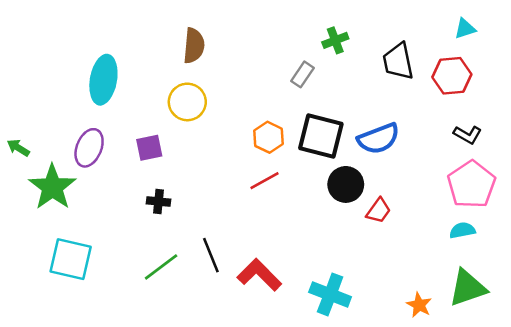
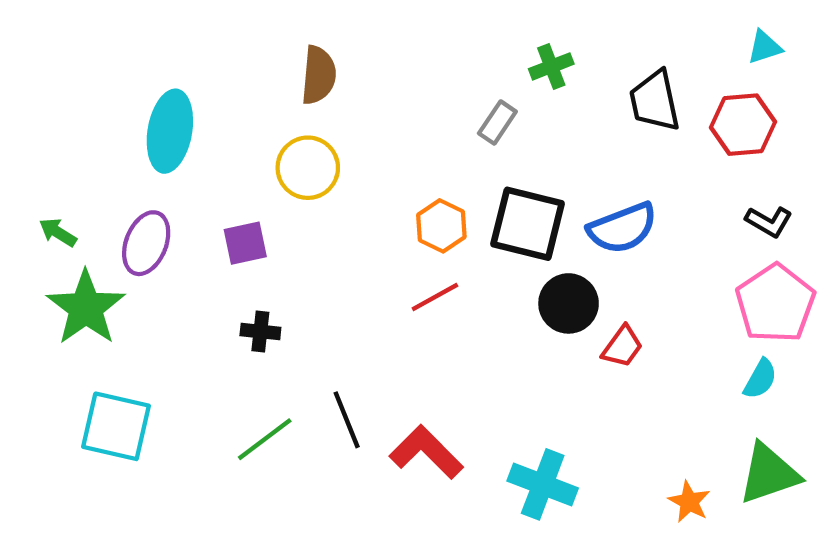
green arrow: (18, 148) -> (58, 232), moved
cyan semicircle: (462, 230) -> (760, 379), turned 130

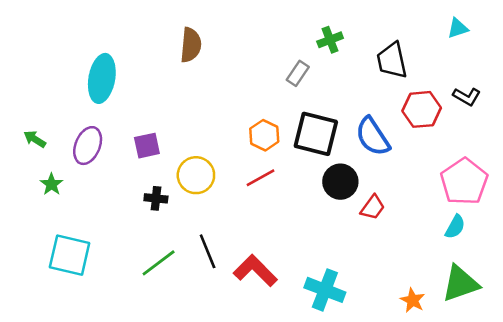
red hexagon: (743, 125) -> (422, 109), moved
yellow circle: (308, 168) -> (196, 175), moved
black L-shape: (769, 222) -> (467, 97), moved
blue semicircle: (622, 228) -> (373, 136), turned 78
green star: (86, 308) -> (52, 184), size x0.5

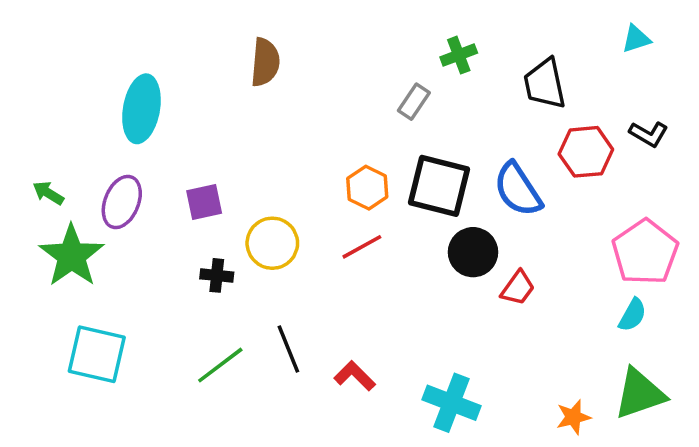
green star: (52, 184) -> (72, 256), size x2.0
red L-shape: (255, 271) -> (355, 376), size x0.7
orange star: (413, 300) -> (573, 417), turned 30

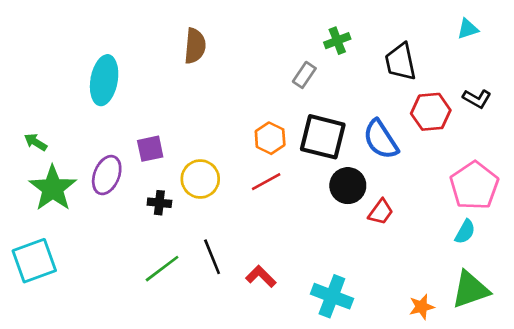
purple ellipse: (122, 202) -> (107, 175), moved
cyan square: (97, 354) -> (34, 261), moved, turned -33

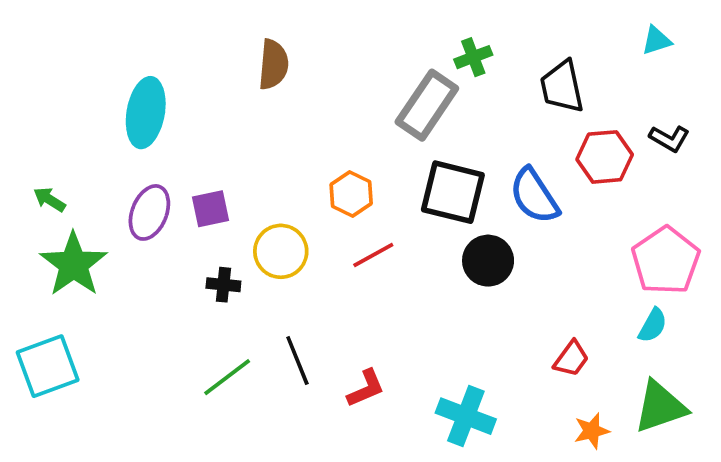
gray rectangle: (304, 75) -> (427, 105), size x1.8
orange hexagon: (270, 138) -> (351, 194), moved
purple ellipse: (107, 175) -> (149, 212), moved
red trapezoid: (381, 212) -> (571, 359), moved
red L-shape: (261, 276) -> (366, 388), turned 112

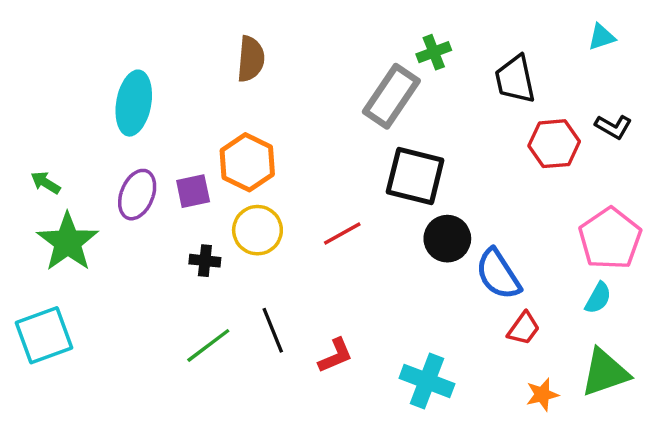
orange hexagon: (351, 194) -> (247, 162), moved, size x1.4
blue semicircle: (534, 196) -> (498, 274), moved

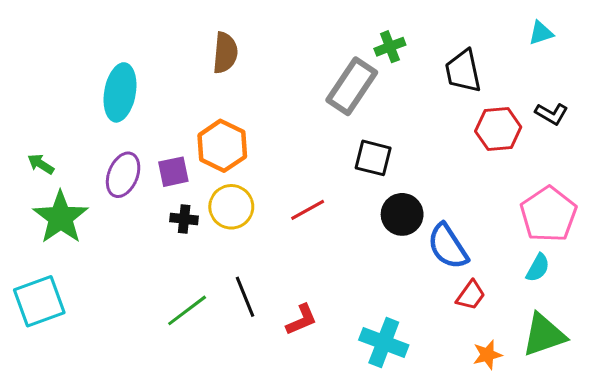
black square: (415, 176) -> (373, 158), size x0.7
black cross: (205, 261) -> (184, 219), moved

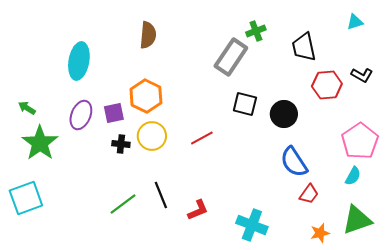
black circle: (402, 214) -> (284, 114), moved

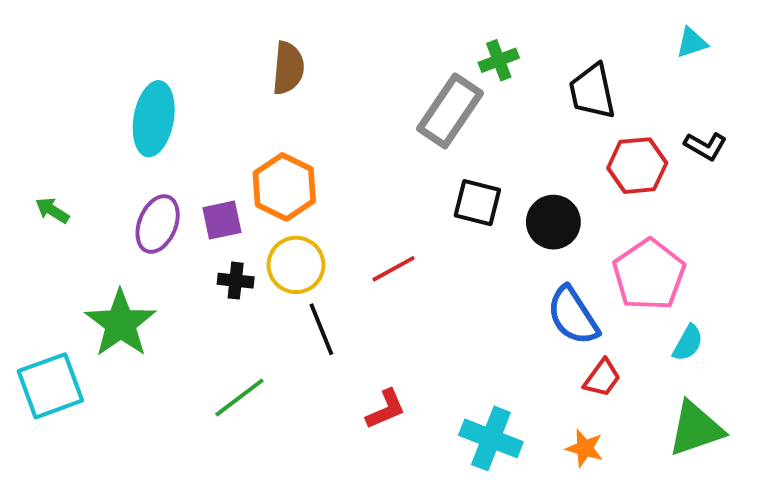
pink pentagon: (360, 141) -> (649, 275), moved
green star: (40, 143) -> (121, 323), moved
black line: (161, 195) -> (321, 329), moved
orange star: (320, 233) -> (585, 448), moved, turned 30

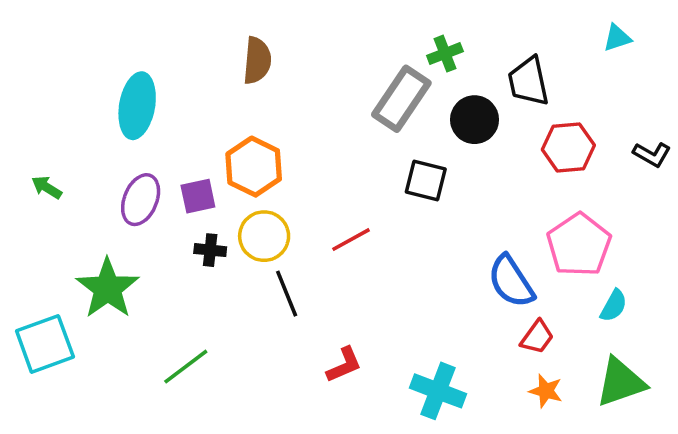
black L-shape: (705, 146) -> (652, 154), moved
black circle: (553, 222) -> (475, 120), moved
green line: (239, 398) -> (186, 367), moved
orange star: (585, 448) -> (546, 391), moved

